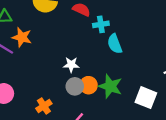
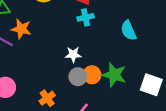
cyan cross: (101, 24) -> (85, 17), moved
cyan semicircle: (115, 44) -> (129, 31), moved

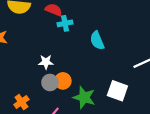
cyan cross: (85, 17) -> (65, 23), moved
green star: (114, 75) -> (84, 97), moved

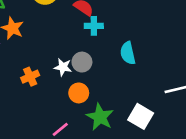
gray circle: (50, 82) -> (82, 62), moved
orange cross: (21, 102) -> (30, 77), moved

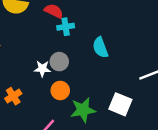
orange cross: (30, 77) -> (13, 96), moved
green star: (100, 117) -> (83, 110), turned -30

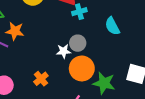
orange circle: (60, 90) -> (82, 68), size x1.5
green star: (83, 110) -> (104, 83), turned 30

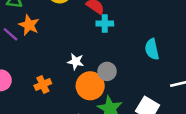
cyan semicircle: (112, 26) -> (152, 49), moved
gray circle: (78, 43) -> (107, 71), moved

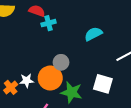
cyan semicircle: (152, 49) -> (93, 34), turned 90
white star: (76, 62) -> (27, 81), moved

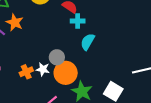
cyan semicircle: (93, 34) -> (88, 42), moved, turned -48
gray circle: (61, 62) -> (57, 57), moved

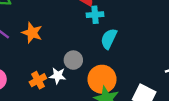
orange star: (15, 22) -> (32, 33), moved
orange circle: (66, 73) -> (102, 79), moved

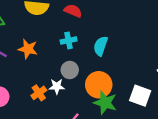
cyan cross: (95, 15) -> (69, 40), moved

